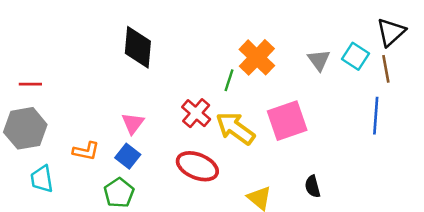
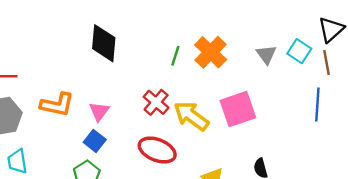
green line: (229, 80) -> (175, 56), moved
orange L-shape: (86, 151) -> (57, 105), moved, size x1.4

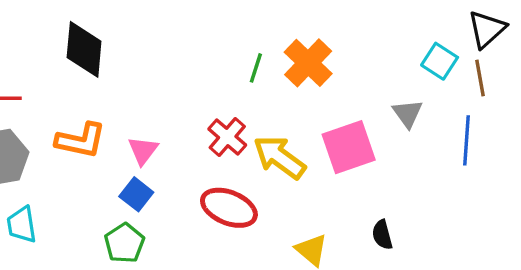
black diamond: (104, 43) -> (84, 49), moved
gray triangle: (266, 55) -> (408, 113), moved

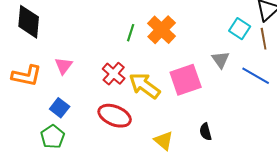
blue line: (466, 140) -> (256, 76), turned -64
pink triangle: (143, 150) -> (64, 66), moved

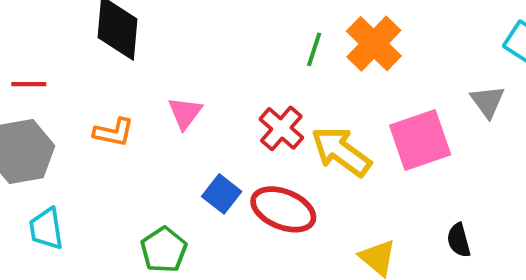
orange L-shape: (27, 76) -> (114, 132), size x0.7
blue square: (60, 108) -> (222, 194), moved

